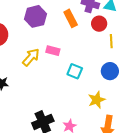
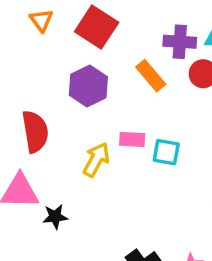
cyan square: (75, 71) -> (166, 152), moved

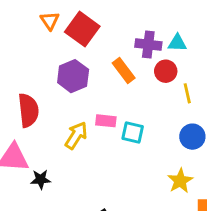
orange triangle: (41, 20) -> (50, 21), moved

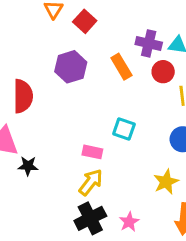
red square: (82, 29) -> (85, 21), size x0.7
pink rectangle: (106, 121) -> (92, 152), moved
yellow arrow: (76, 135) -> (91, 182), moved

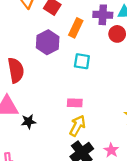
orange rectangle: (121, 67) -> (76, 28), moved, turned 66
cyan square: (124, 129) -> (82, 61), moved

